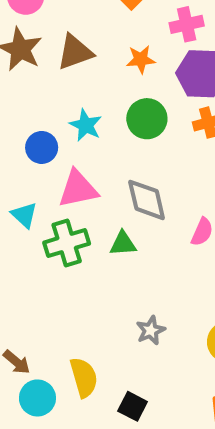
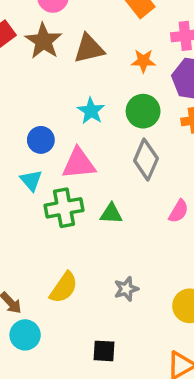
blue circle: (42, 147) -> (41, 140), moved
gray diamond: (147, 200) -> (146, 159), moved, turned 30
yellow semicircle: (84, 377) -> (64, 288), moved, turned 44
black square: (133, 406) -> (104, 351), turned -30

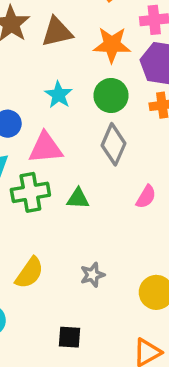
orange star: (143, 61) -> (112, 45), size x1.5

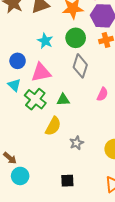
green cross: (30, 192) -> (35, 99), turned -35
yellow semicircle: (29, 273) -> (53, 126), moved

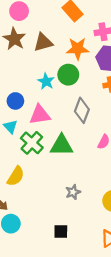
green circle: (76, 38) -> (68, 75), moved
green triangle: (63, 100) -> (62, 145), size x1.6
yellow semicircle: (53, 126) -> (16, 176), moved

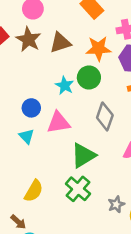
green cross: (32, 143) -> (78, 189), moved
green triangle: (62, 145) -> (83, 156), turned -30
gray star: (73, 192) -> (116, 204), moved

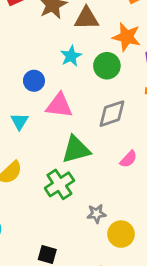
cyan star: (65, 85) -> (71, 56), moved
gray diamond: (105, 116) -> (112, 114), turned 36
cyan triangle: (27, 136) -> (19, 121), moved

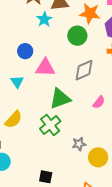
cyan star: (71, 56) -> (44, 19), moved

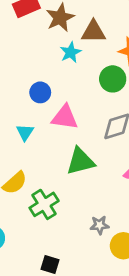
green cross: (50, 125) -> (44, 204), moved

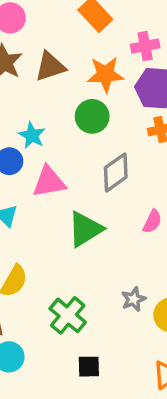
cyan star: (71, 52) -> (32, 135), moved
green cross: (44, 204) -> (68, 315), moved

